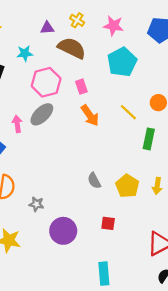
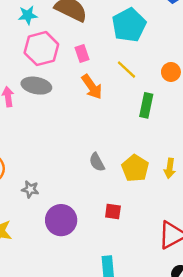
cyan star: (25, 53) -> (28, 15), moved
yellow line: (128, 112) -> (126, 70), moved
gray ellipse: (42, 114) -> (36, 86), turned 55
green rectangle: (149, 139) -> (146, 105), moved

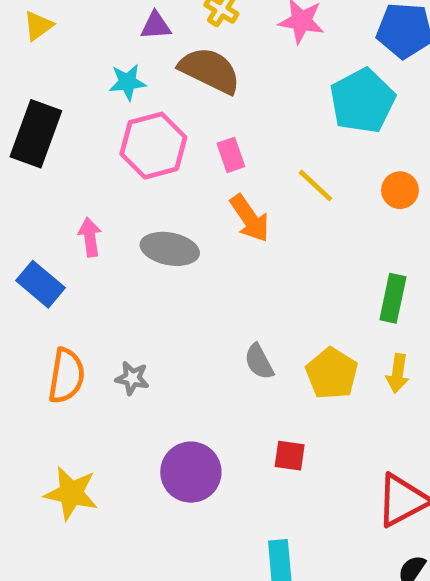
cyan pentagon: (129, 25) -> (362, 101), moved
gray ellipse: (36, 86) -> (170, 249), moved
green rectangle: (146, 105) -> (393, 298), moved
gray star: (30, 189) -> (132, 378), moved

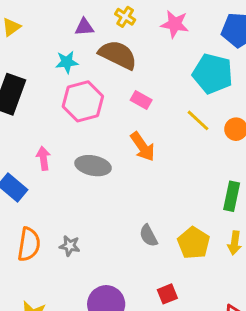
cyan pentagon: (362, 101) -> (213, 74), turned -30
pink rectangle: (231, 155) -> (141, 100), moved, turned -42
yellow line: (315, 185) -> (198, 120), moved
red square: (290, 456) -> (167, 294), turned -30

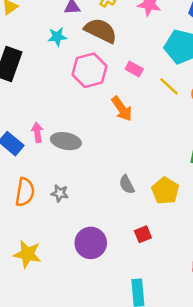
pink rectangle: (141, 100) -> (134, 69), moved
pink hexagon: (83, 101) -> (89, 70), moved
pink arrow: (43, 158) -> (37, 132), moved
gray ellipse: (93, 166) -> (66, 141), moved

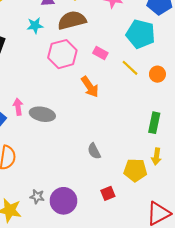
brown semicircle: (101, 31) -> (72, 20), turned -40
yellow pentagon: (165, 191) -> (135, 170), moved, turned -30
gray star: (60, 193) -> (37, 197), moved

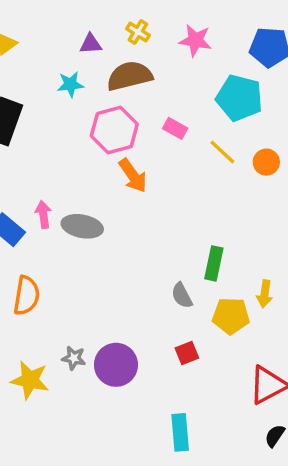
orange arrow: (90, 87) -> (133, 176), moved
green rectangle: (154, 123) -> (214, 263), moved
gray semicircle: (94, 151) -> (182, 296), moved

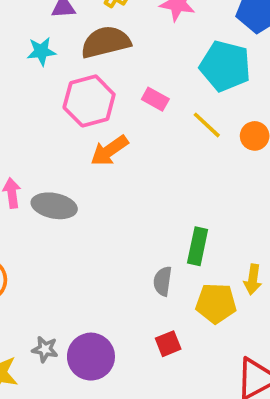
orange arrow: (133, 176) -> (109, 151), turned 90
gray semicircle: (182, 296) -> (163, 281), turned 36

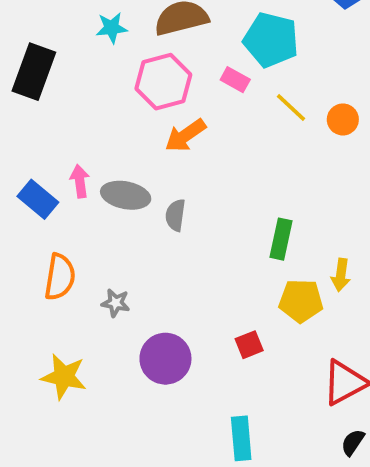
cyan pentagon: (225, 66) -> (271, 40), moved
gray semicircle: (163, 281) -> (175, 215), moved
gray star: (45, 349) -> (116, 303), moved

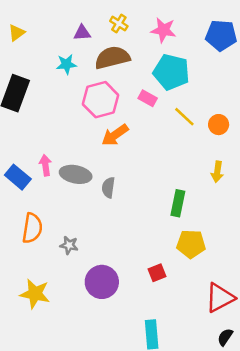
yellow arrow: (341, 275) -> (217, 172), moved

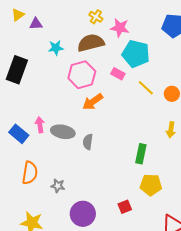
pink star: (163, 30) -> (120, 28), moved
yellow triangle: (17, 33) -> (18, 15), moved
purple triangle: (82, 33) -> (36, 24), moved

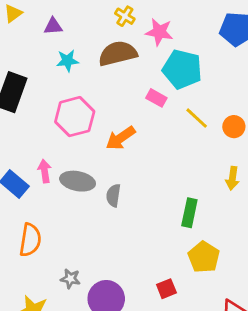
purple triangle: (36, 24) -> (53, 26), moved
pink hexagon: (82, 75) -> (75, 117), moved
yellow pentagon: (151, 185) -> (204, 257), turned 30
gray star: (58, 186) -> (70, 279), moved

